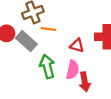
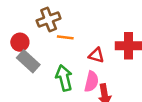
gray rectangle: (26, 41) -> (28, 61), moved

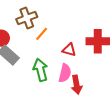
orange line: (65, 37) -> (42, 34), turned -56

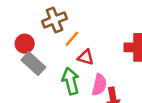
red triangle: (69, 50) -> (86, 57), moved

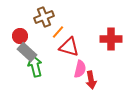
red triangle: (86, 57) -> (69, 47), size x1.5
green arrow: (71, 81) -> (35, 66), moved

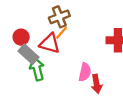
brown cross: (44, 17) -> (59, 17), moved
red triangle: (69, 47) -> (50, 43), moved

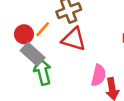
orange line: (61, 33) -> (43, 29), moved
red triangle: (50, 43) -> (74, 39), moved

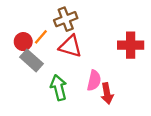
green arrow: (43, 72) -> (59, 88), moved

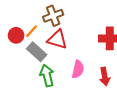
gray rectangle: (31, 60) -> (37, 52), moved
red arrow: (107, 93) -> (105, 77), moved

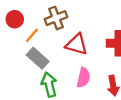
red circle: (16, 35) -> (15, 19), moved
red triangle: (57, 39) -> (77, 44), moved

